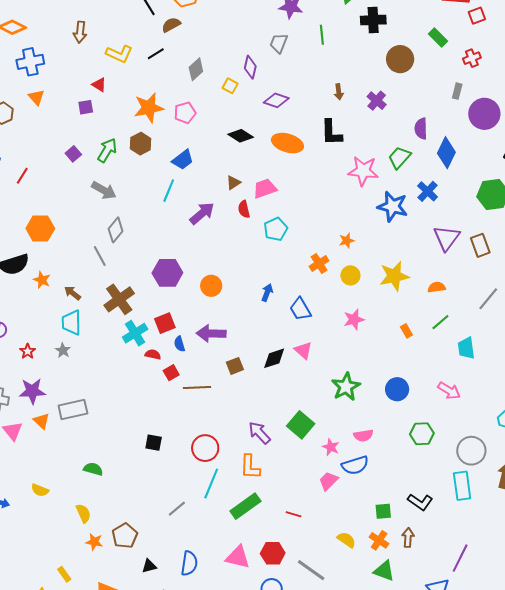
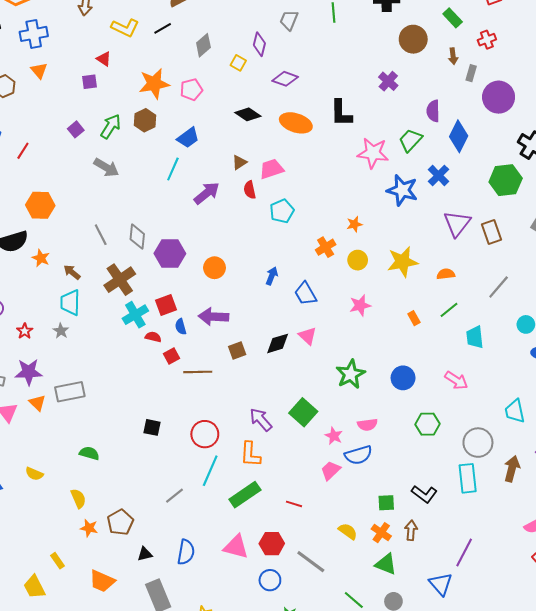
brown arrow: (339, 92) -> (453, 56), moved
gray diamond: (116, 230) -> (137, 237), moved, turned -35

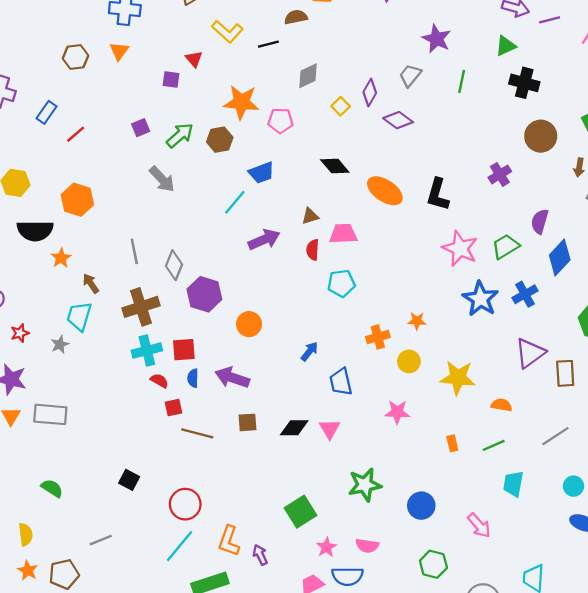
purple diamond: (285, 79) -> (398, 120), moved
purple arrow: (261, 420) -> (260, 555), moved, size x0.7
gray line: (174, 496) -> (101, 540), moved

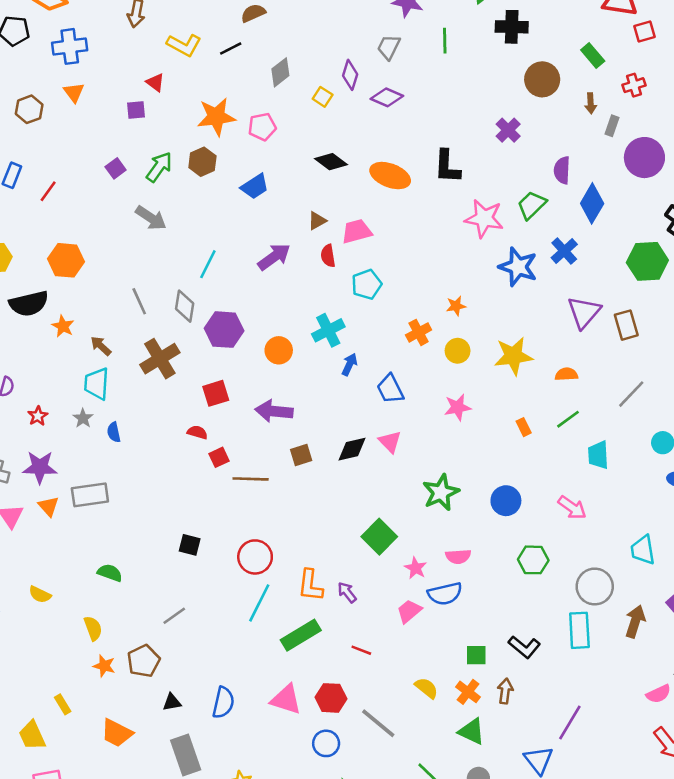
cyan line: (235, 202) -> (208, 264), moved
cyan cross: (147, 350) -> (328, 330), moved
blue semicircle: (193, 378) -> (114, 432), moved

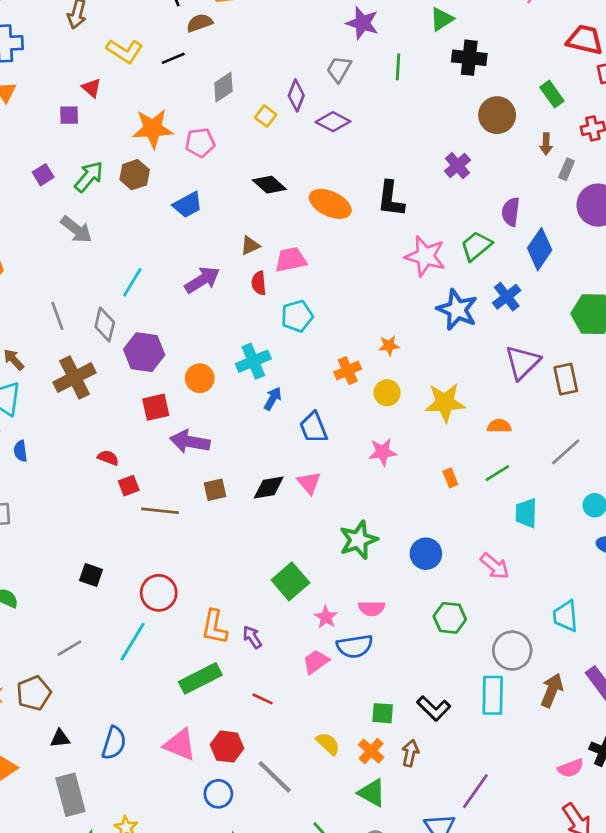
red square: (216, 393) -> (156, 407), moved
cyan line: (259, 603) -> (133, 642), moved

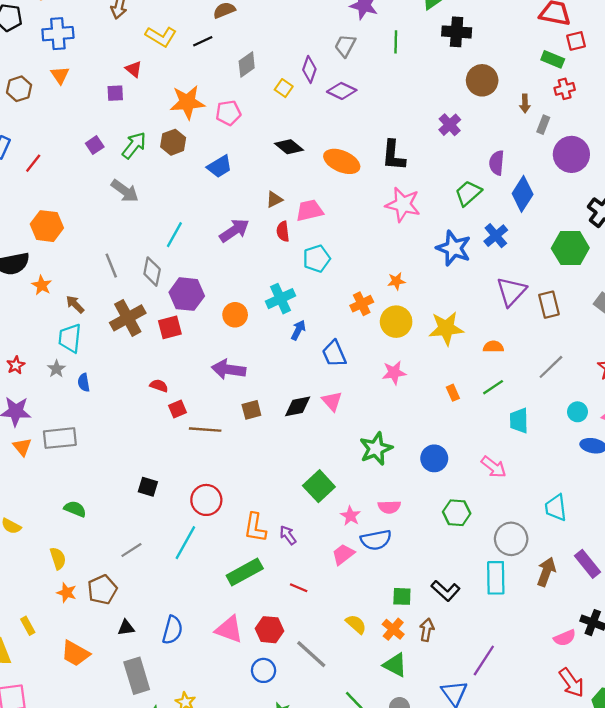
green rectangle: (552, 94) -> (553, 59), moved, turned -30
pink star: (425, 256) -> (403, 205), moved
yellow circle: (387, 393) -> (396, 322), size x1.4
red square: (156, 407) -> (170, 327), moved

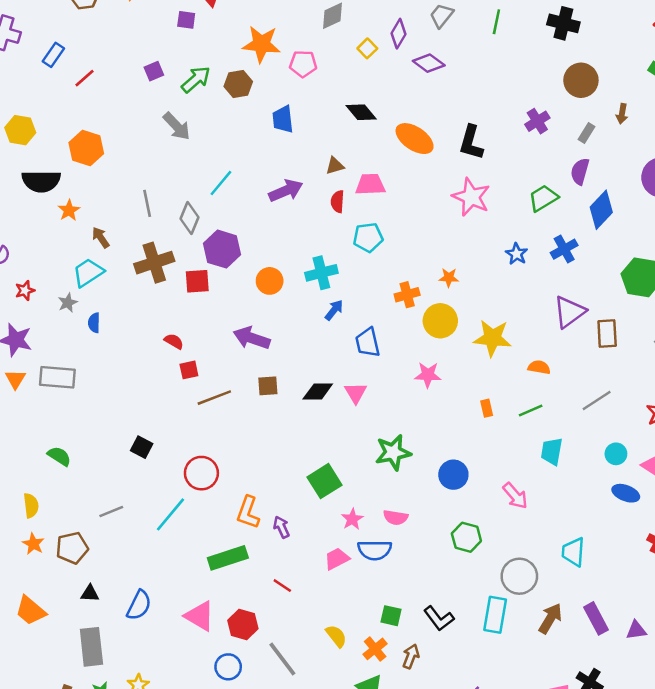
gray rectangle: (543, 125) -> (586, 133), moved
blue trapezoid: (219, 166) -> (283, 119), turned 104
blue star: (454, 248) -> (517, 254), size x0.6
cyan trapezoid: (70, 338) -> (88, 273), turned 40
brown line: (205, 430) -> (214, 398), turned -36

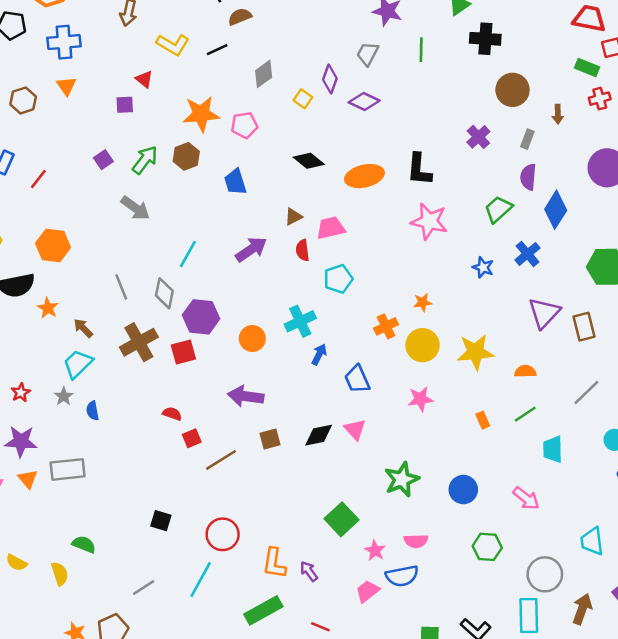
orange ellipse: (415, 139) -> (364, 176), turned -36
yellow semicircle: (31, 506) -> (60, 574), moved

